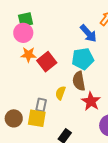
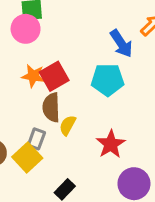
orange star: (28, 55) -> (33, 76), moved
brown semicircle: (79, 81) -> (51, 107), moved
yellow square: (37, 118) -> (27, 158), turned 30

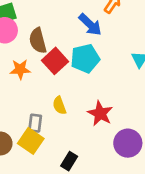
red square: (54, 76) -> (55, 61), moved
brown semicircle: (51, 107) -> (38, 41), moved
yellow semicircle: (68, 125) -> (59, 105), turned -36

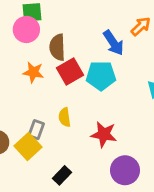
red star: (100, 113) -> (104, 134), turned -30

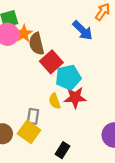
orange star: (33, 72) -> (24, 34), moved, turned -30
cyan pentagon: (101, 76) -> (68, 77), moved
red star: (104, 134) -> (75, 98), moved

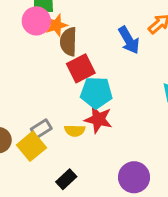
yellow semicircle: (55, 101) -> (75, 131), moved, turned -84
gray rectangle: (33, 116) -> (41, 129), turned 35

